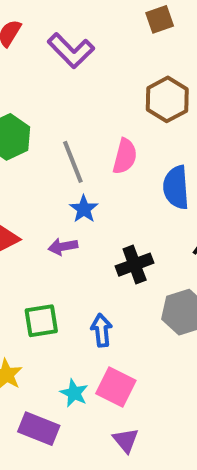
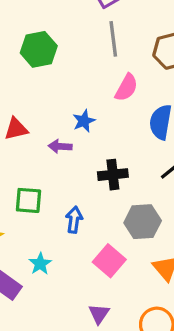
gray line: (73, 162) -> (113, 39), moved
pink square: (116, 387) -> (109, 261), moved
purple triangle: (126, 440) -> (99, 314), moved

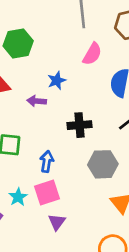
green hexagon: (39, 49) -> (18, 43), moved
pink square: (109, 261) -> (47, 192), moved, turned 30
purple triangle: (99, 314) -> (57, 222), moved

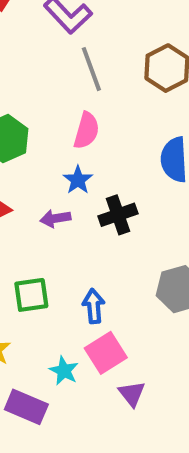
pink semicircle: (92, 54) -> (86, 131), moved
black cross: (79, 125) -> (118, 215), moved

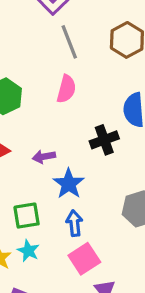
blue star: (78, 180) -> (69, 184), moved, size x1.4
black cross: (118, 215) -> (104, 140), moved
cyan star: (64, 371) -> (28, 251), moved

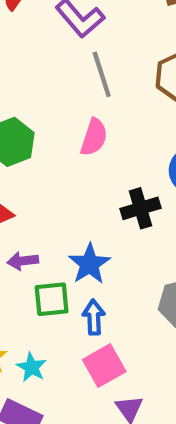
purple arrow: (44, 157) -> (23, 261), moved
green square: (27, 216) -> (52, 299), moved
cyan star: (28, 251) -> (31, 367), moved

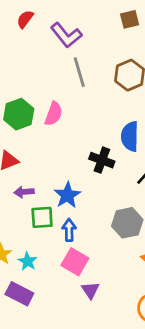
pink semicircle: (94, 137) -> (54, 114), moved
black cross: (141, 208) -> (102, 160), turned 35
pink square: (104, 366) -> (75, 262), turned -32

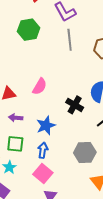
green hexagon: (19, 114) -> (29, 30), moved
pink semicircle: (54, 114) -> (40, 86), moved
green square: (42, 217) -> (15, 144), moved

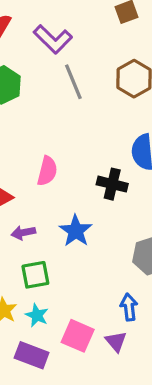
blue arrow: (43, 150) -> (129, 307), moved
pink square: (43, 174) -> (78, 336), moved

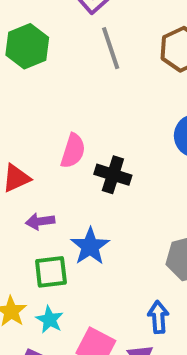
black cross: (112, 184) -> (113, 175), moved
blue star: (76, 231) -> (90, 246), moved

